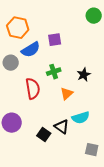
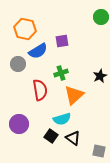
black star: (84, 75) -> (100, 76), moved
orange triangle: (67, 94) -> (74, 95), size x1.5
cyan semicircle: (81, 118) -> (62, 119), moved
black triangle: (62, 127) -> (73, 138), moved

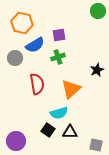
green cross: (61, 73) -> (58, 57), moved
purple circle: (19, 124) -> (16, 141), moved
black triangle: (73, 138) -> (70, 132), turned -35

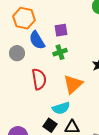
blue semicircle: (35, 45) -> (37, 40), turned 90

